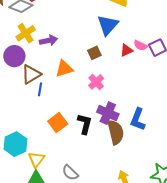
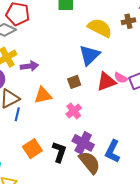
red triangle: (126, 50) -> (106, 82), size x1.5
brown semicircle: (116, 132) -> (90, 162), turned -30

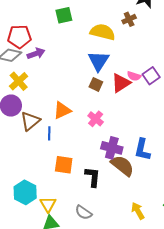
purple arrow: (29, 66) -> (36, 54), moved
brown square: (74, 82) -> (96, 84), moved, turned -32
blue line: (17, 114) -> (49, 133), moved
orange square: (32, 149) -> (64, 165), turned -36
black L-shape: (59, 152) -> (93, 177), moved

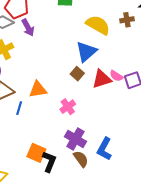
purple arrow: (36, 54) -> (28, 28), turned 66
orange square: (64, 165) -> (36, 153), moved
brown semicircle: (122, 166) -> (81, 159), size x0.7

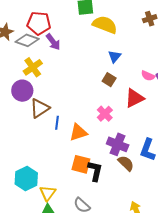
yellow semicircle: (98, 25) -> (105, 25), moved
blue triangle: (86, 52) -> (115, 56), size x0.6
red triangle: (102, 79) -> (134, 98), moved
orange triangle: (38, 89) -> (78, 132), moved

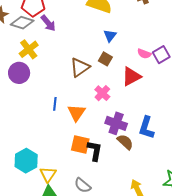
brown triangle: (40, 108) -> (80, 67), moved
orange triangle: (78, 132) -> (76, 113), turned -36

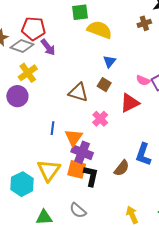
brown triangle: (80, 67) -> (78, 92), turned 50
purple cross: (116, 123) -> (82, 152), moved
brown semicircle: (125, 142) -> (122, 168), turned 84
yellow triangle: (48, 174) -> (49, 170), moved, size x1.4

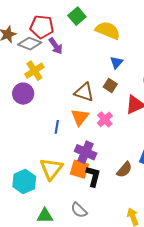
green square: (80, 12) -> (77, 16), moved, turned -36
orange triangle: (74, 138) -> (80, 117), moved

